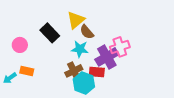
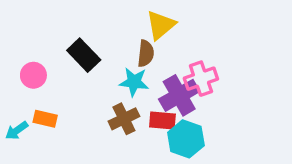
yellow triangle: (76, 20) -> (161, 25), moved
brown semicircle: (87, 32) -> (146, 53), turned -133
cyan hexagon: (84, 83) -> (186, 139), moved

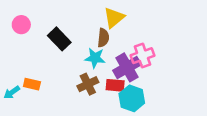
pink circle: (33, 75) -> (21, 25), moved

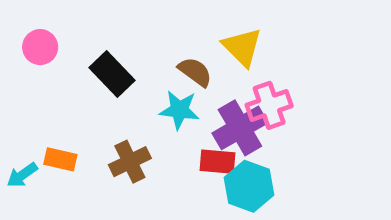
yellow triangle: (114, 18) -> (242, 47), moved, turned -35
brown semicircle: (103, 38) -> (195, 72), turned -60
brown cross: (88, 84) -> (130, 162), moved

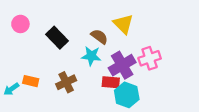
pink cross: (269, 105) -> (150, 58), moved

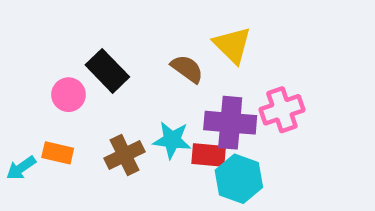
pink circle: (20, 24) -> (68, 95), moved
cyan star: (91, 56) -> (172, 140), moved
purple cross: (122, 65) -> (230, 123), turned 35

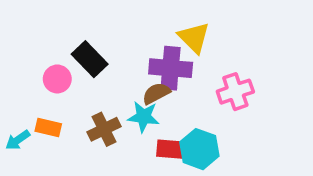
brown semicircle: (187, 69) -> (156, 93), moved, turned -64
purple cross: (230, 123) -> (171, 68), moved
red rectangle: (209, 155) -> (171, 149), moved

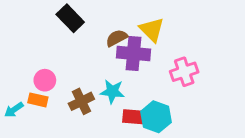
black rectangle: (90, 59) -> (70, 18), moved
pink circle: (57, 79) -> (45, 80), moved
brown semicircle: (156, 93) -> (117, 38), moved

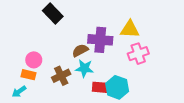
yellow triangle: (152, 30) -> (130, 29), moved, turned -42
brown semicircle: (117, 38) -> (80, 50), moved
cyan arrow: (14, 110) -> (19, 92), moved

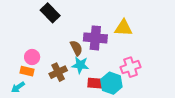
brown semicircle: (80, 50) -> (76, 48), turned 91
pink cross: (138, 54) -> (131, 67), moved

